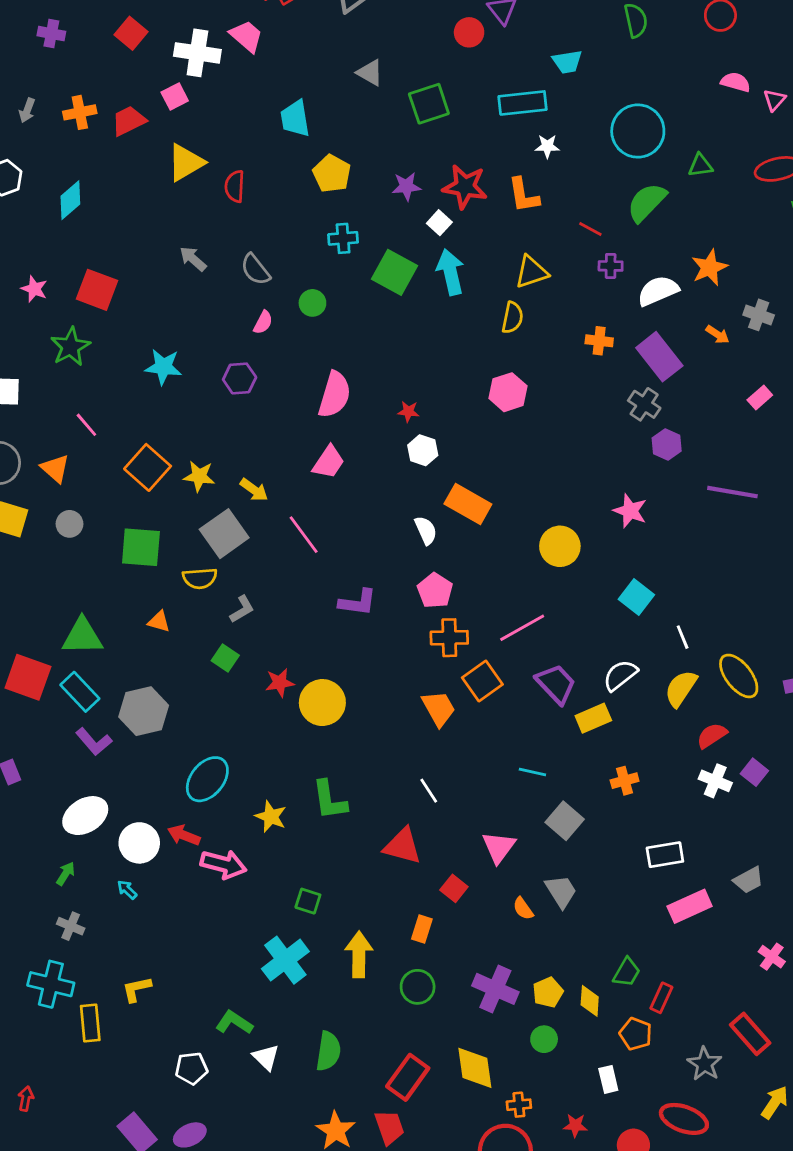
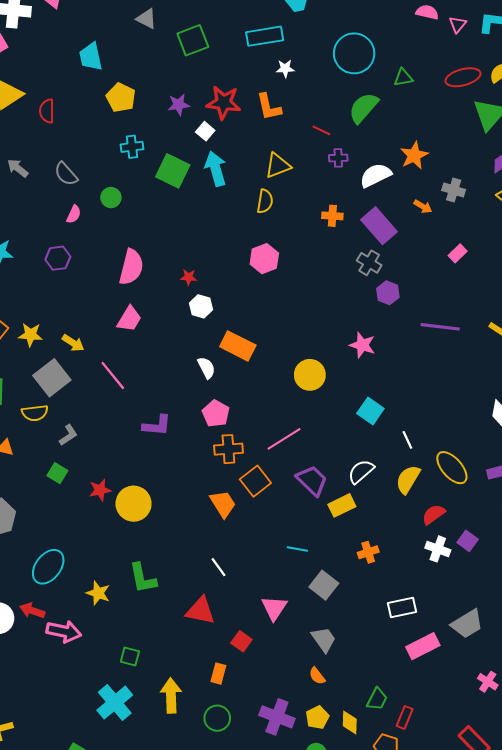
gray trapezoid: (749, 880) -> (467, 624), size x1.4
orange semicircle: (523, 909) -> (317, 676), moved

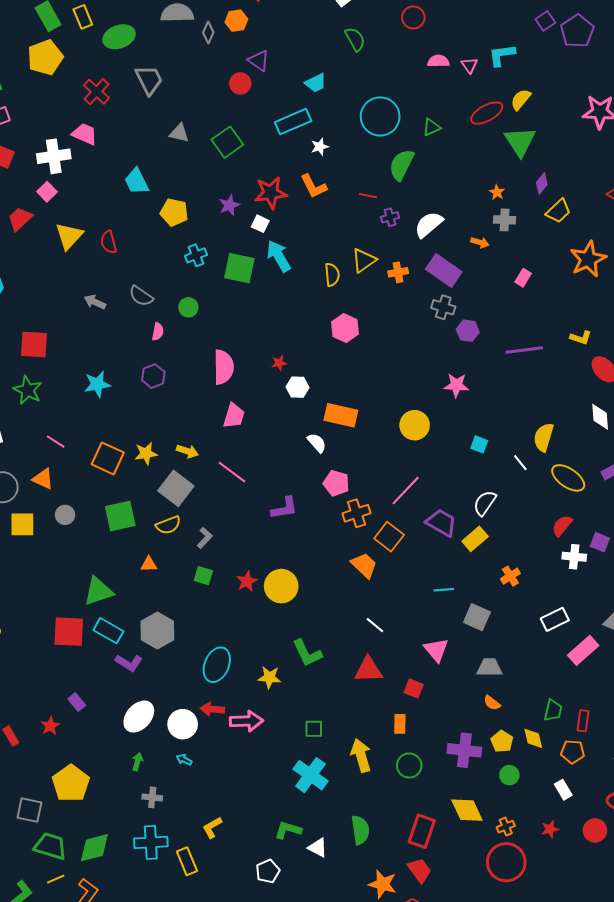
orange star: (414, 155) -> (497, 192), moved, size x0.6
yellow triangle: (278, 166) -> (364, 260), moved
cyan square: (370, 411) -> (479, 444), size x0.7
yellow semicircle: (408, 479) -> (544, 437), moved
gray trapezoid: (324, 639) -> (489, 668), turned -40

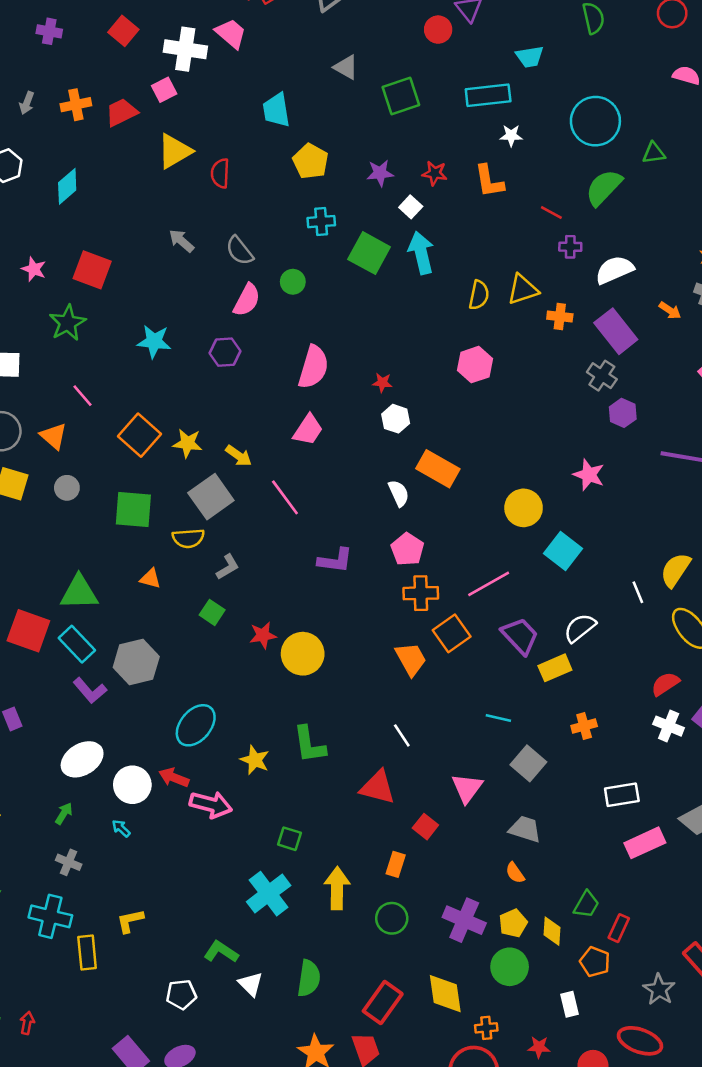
red star: (271, 193) -> (435, 173), size x0.6
pink semicircle: (158, 332) -> (247, 300), size x1.5
cyan square: (479, 444) -> (563, 551), moved, size x1.6
green circle: (509, 775) -> (510, 967), size x1.5

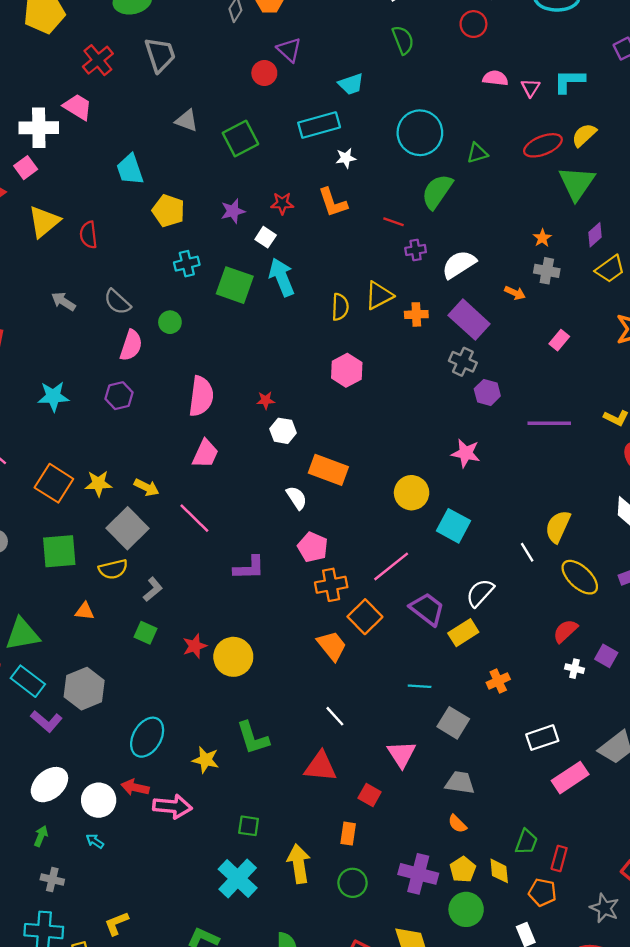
white cross: (669, 726) -> (574, 669), size x0.7

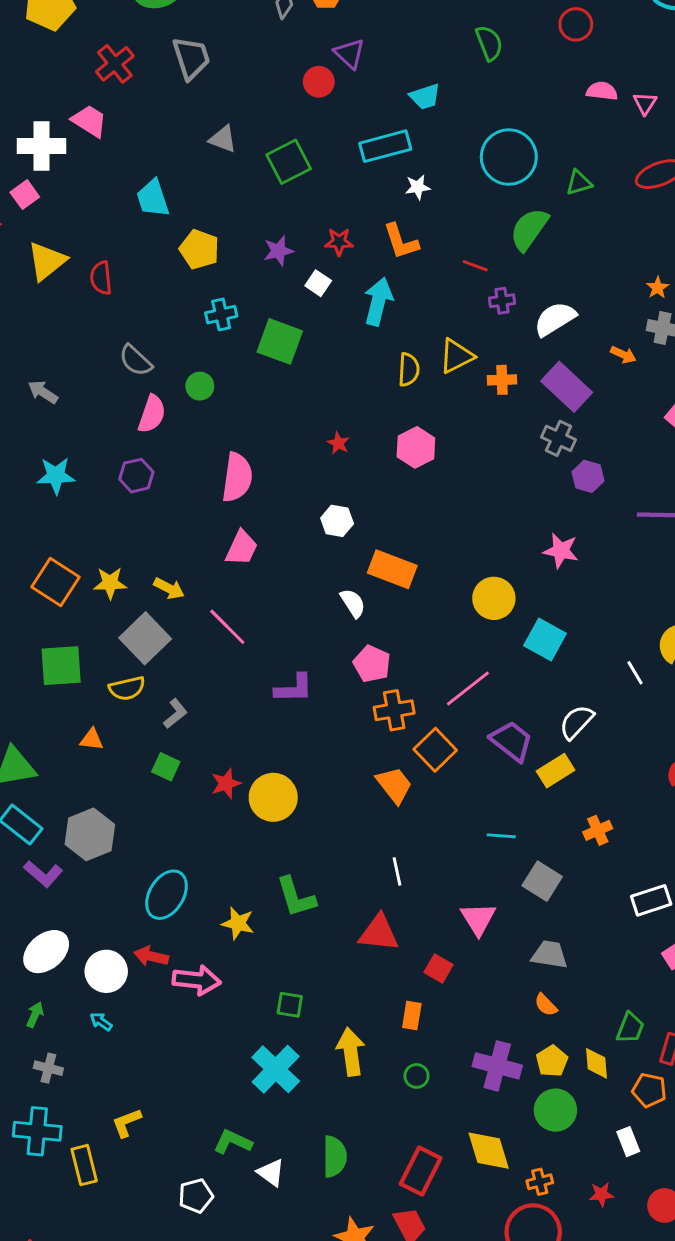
cyan arrow: (282, 277) -> (378, 301), moved, turned 36
gray arrow: (63, 301) -> (43, 392), moved
red star: (266, 400) -> (338, 443), moved, turned 30
white line: (335, 716) -> (397, 871), turned 30
green circle: (353, 883) -> (417, 1076), size x0.7

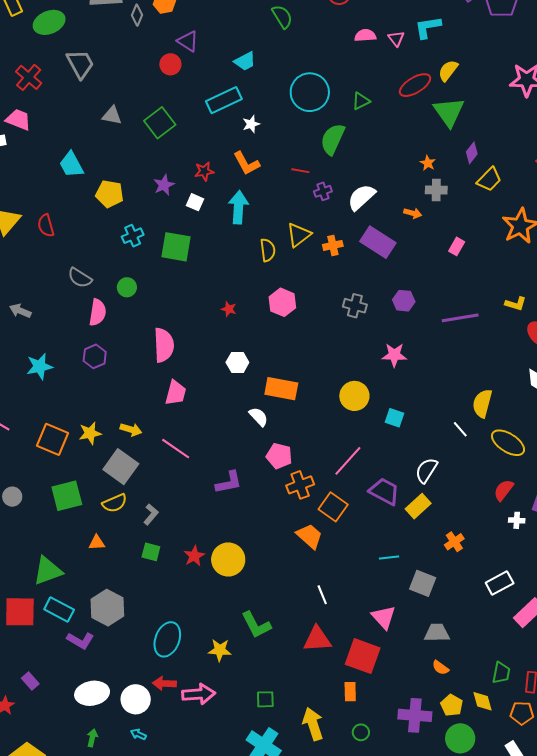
gray cross: (559, 438) -> (355, 306), moved
cyan square: (545, 640) -> (395, 418), size x0.7
white ellipse: (46, 952) -> (92, 693), turned 40
red square: (439, 968) -> (363, 656), size x1.8

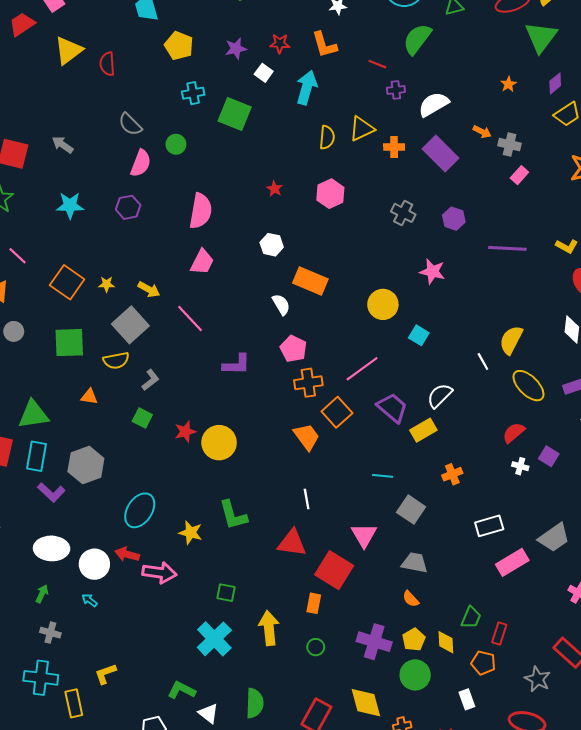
gray cross: (436, 190) -> (510, 145), moved
yellow star: (90, 433) -> (107, 284), size x0.7
cyan rectangle: (59, 609) -> (36, 456), turned 60

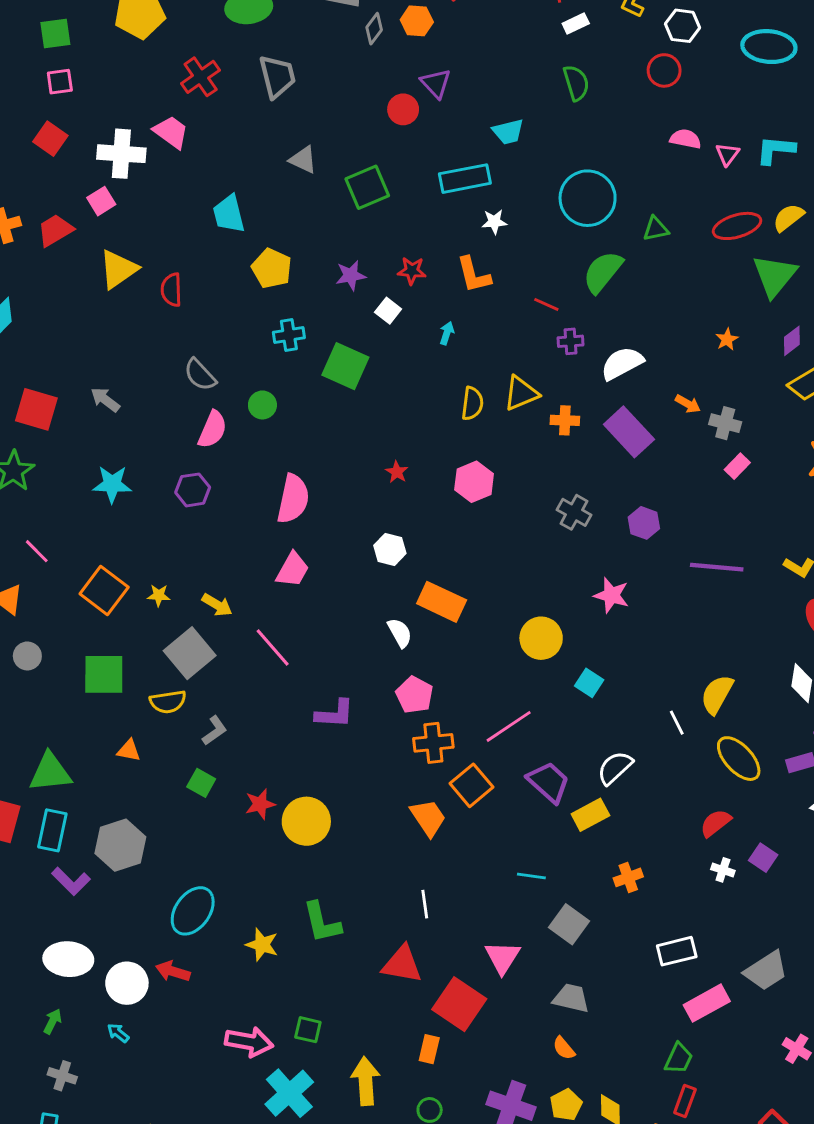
cyan arrow: (307, 87) -> (447, 333), size x0.5
pink arrow: (159, 573) -> (249, 1042), moved
green trapezoid: (471, 618) -> (679, 1058), moved

